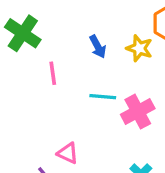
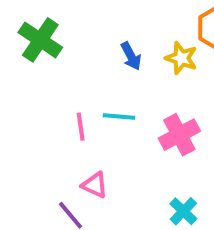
pink line: (53, 73) -> (81, 127), moved
cyan line: (103, 97) -> (119, 117), moved

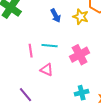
pink triangle: (95, 185) -> (47, 70), moved
cyan cross: (183, 211) -> (82, 93), turned 32

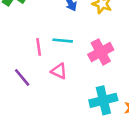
cyan cross: (82, 93) -> (103, 100), size x1.5
purple line: (26, 95) -> (22, 77), moved

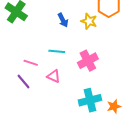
pink line: (39, 47) -> (31, 63), moved, turned -64

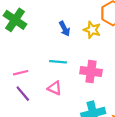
pink cross: (88, 61) -> (91, 72), turned 36
pink line: (31, 63) -> (21, 73), moved, turned -32

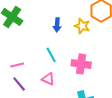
blue arrow: (65, 29) -> (57, 25), turned 32
cyan line: (58, 62) -> (51, 55), turned 56

